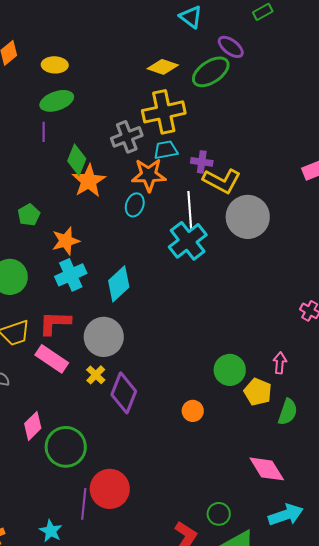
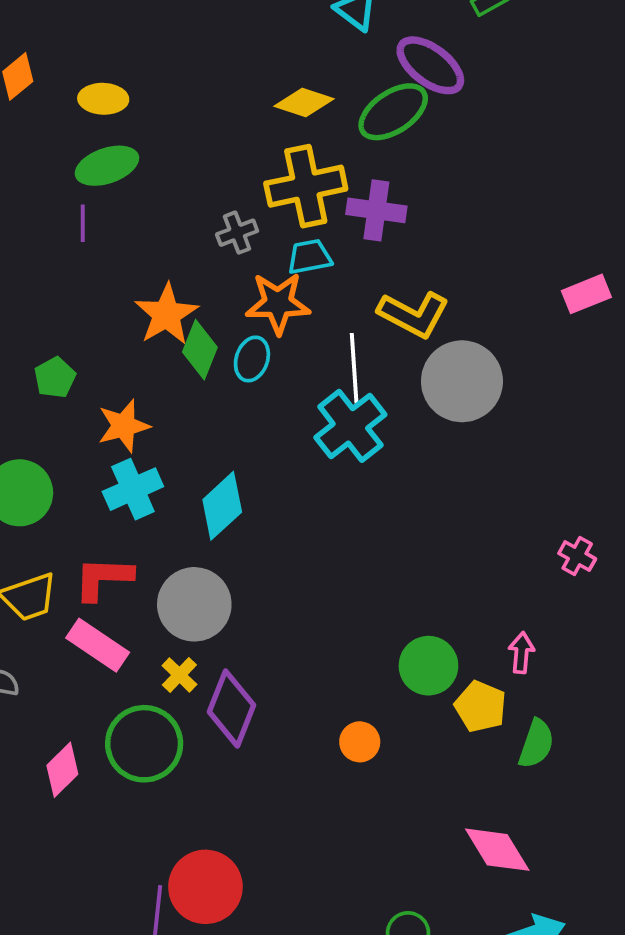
purple ellipse: (231, 47) -> (430, 65), size x1.4
gray cross: (127, 137) -> (237, 233), size x0.7
green diamond: (77, 160) -> (200, 350), moved
purple cross: (202, 162) -> (376, 210), moved, size x1.4
green circle: (66, 447) -> (144, 744), moved

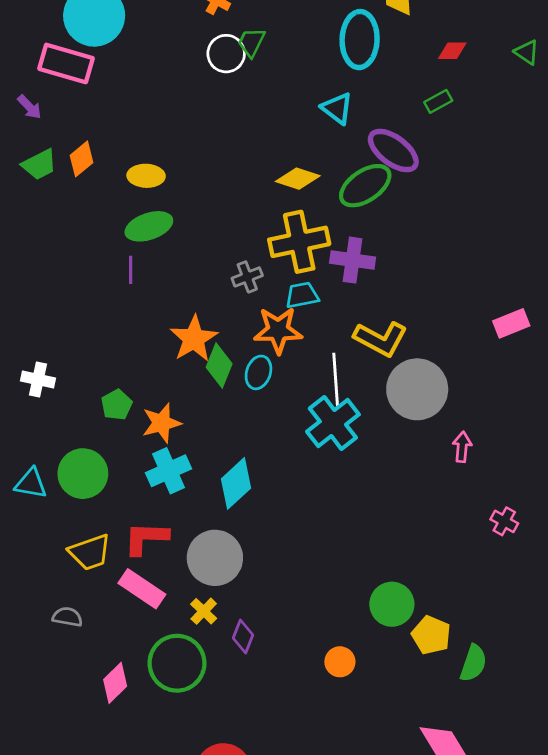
green pentagon: (55, 378) -> (117, 405), moved
pink arrow: (521, 653) -> (462, 447), moved
purple diamond: (231, 708) -> (243, 637), size x0.6

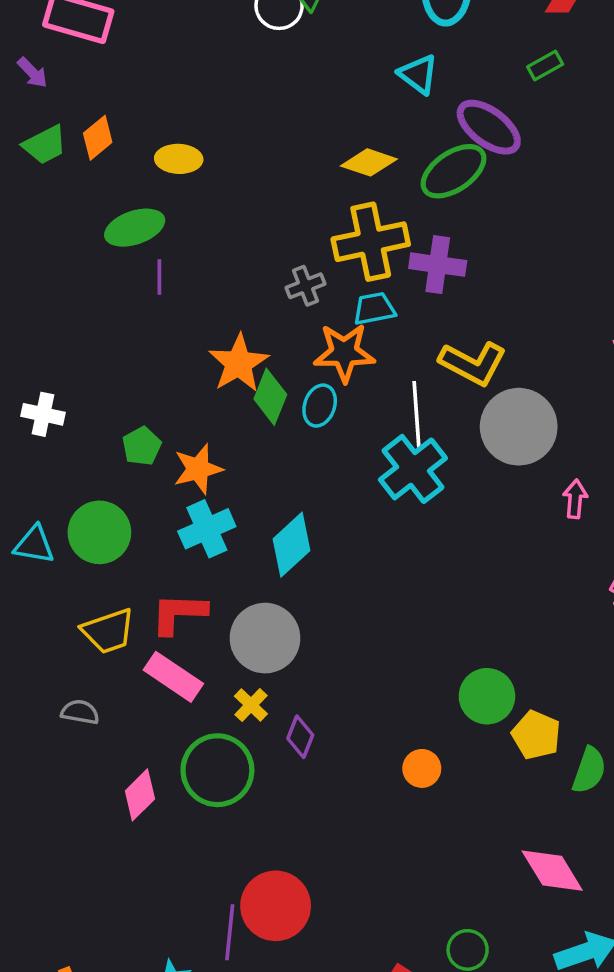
green ellipse: (149, 226) -> (135, 228), moved

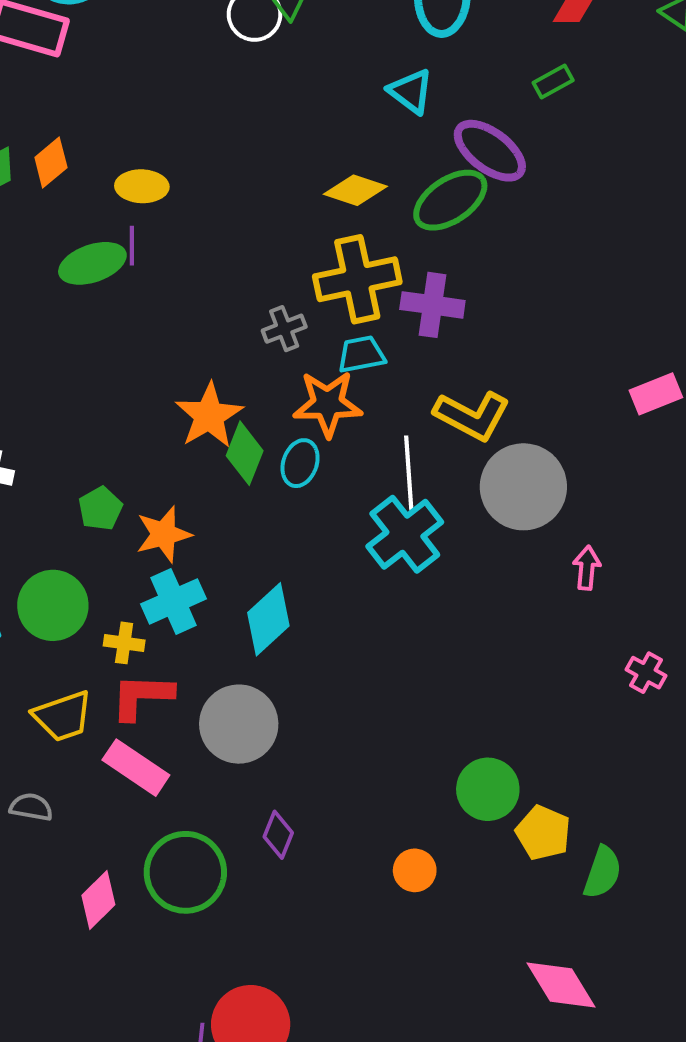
purple line: (159, 277) -> (132, 246), moved
yellow cross: (251, 705) -> (124, 643), moved, turned -36

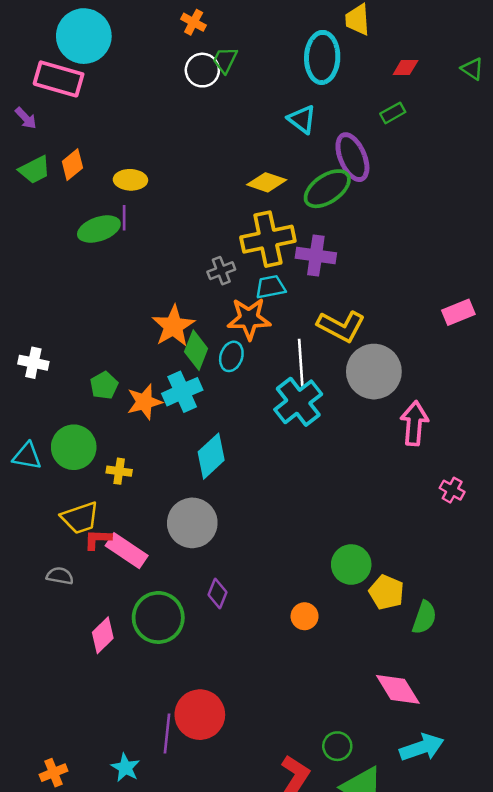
purple ellipse: (490, 151) -> (352, 157), turned 30
pink arrow: (587, 568) -> (414, 423), size x1.6
cyan cross: (173, 601) -> (182, 392), moved
red L-shape: (142, 696) -> (98, 539), moved, size x0.7

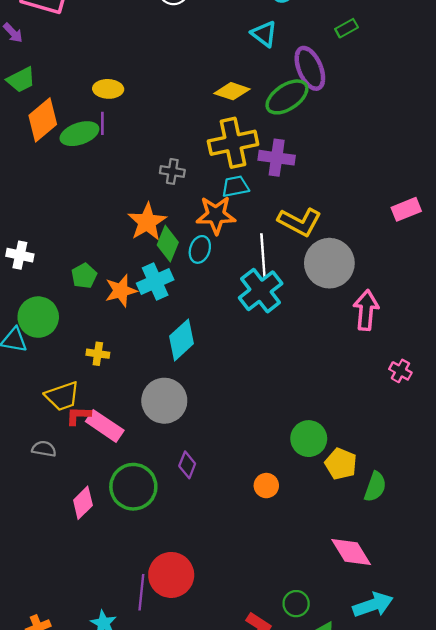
orange diamond: (72, 165) -> (43, 120), moved, size x1.5
gray cross: (221, 271) -> (172, 171), moved, turned 30
green circle: (74, 447) -> (38, 317), moved

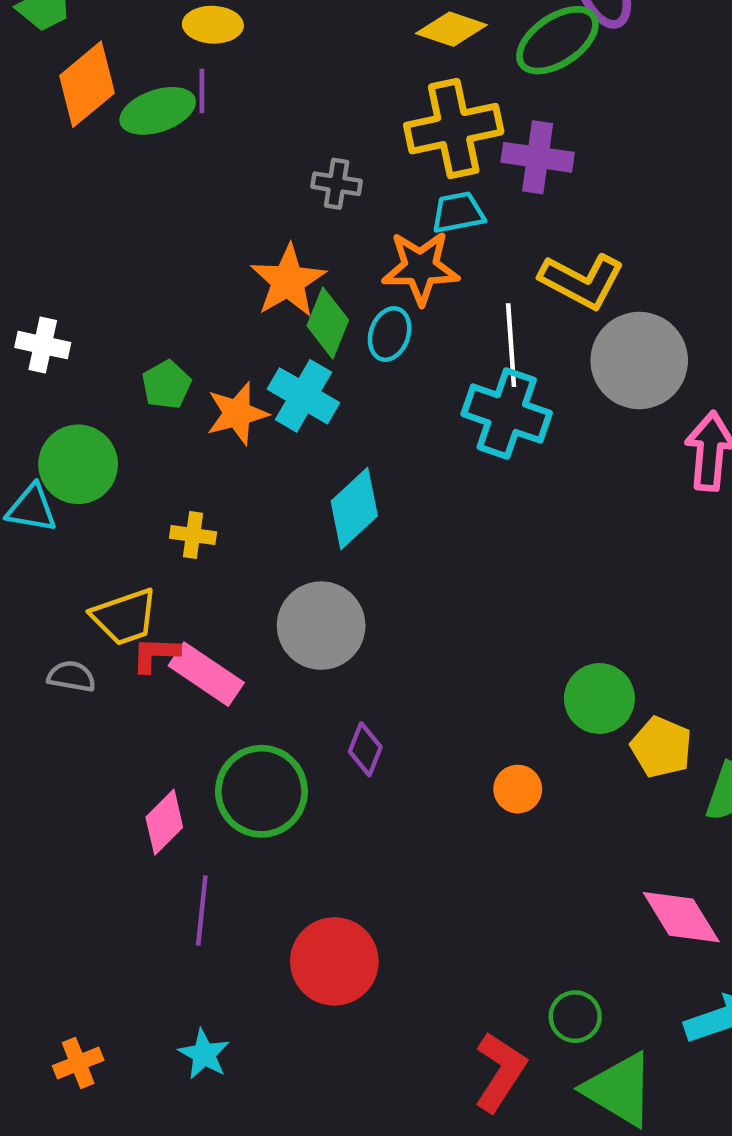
cyan cross: (155, 282) -> (303, 396), turned -36
cyan cross: (261, 291) -> (507, 414), turned -33
gray semicircle: (44, 449) -> (71, 676), moved
purple line: (141, 592) -> (202, 911), moved

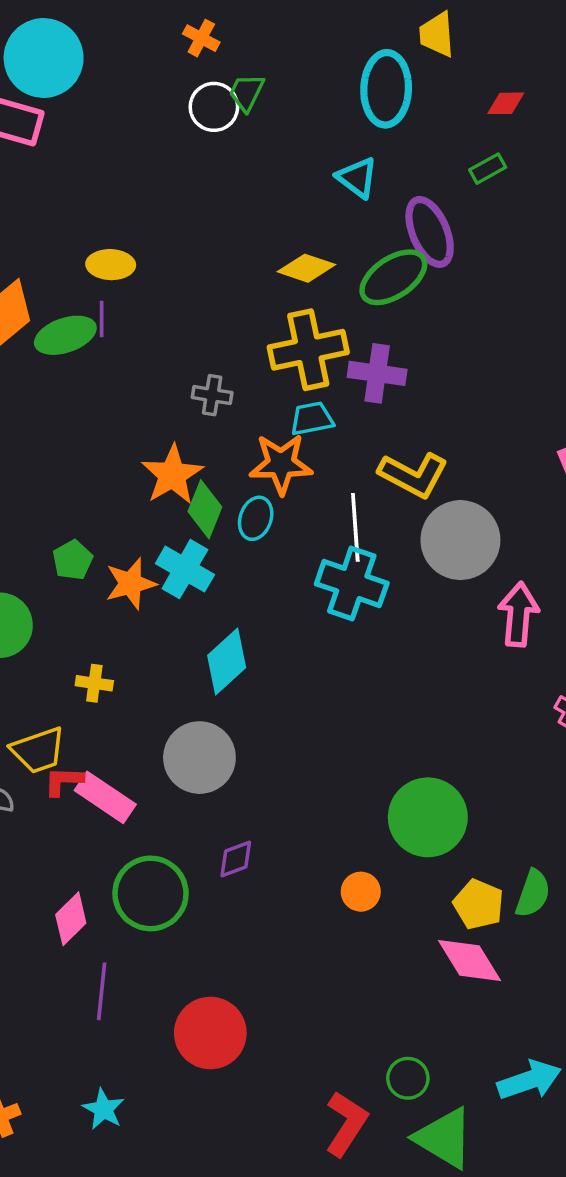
green circle: (599, 698) -> (428, 817), size x1.4
yellow pentagon: (661, 747) -> (479, 904), moved
purple diamond: (365, 749) -> (236, 859), turned 48
pink diamond: (681, 917) -> (469, 961), moved

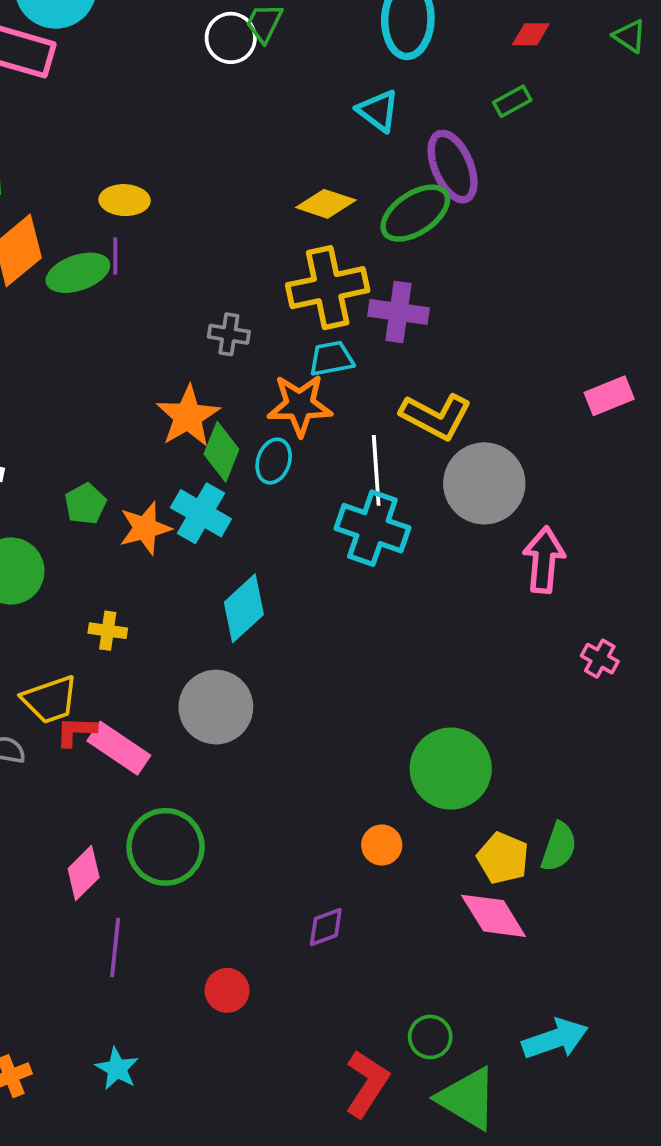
purple diamond: (236, 859) -> (326, 927), moved
red circle: (210, 1033) -> (227, 990), size x0.6

